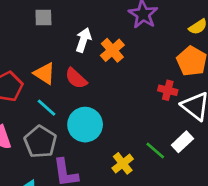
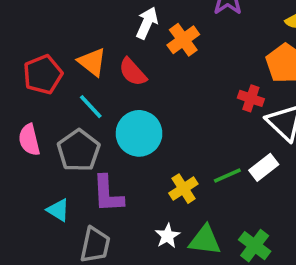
green line: (155, 151) -> (227, 176), turned -70

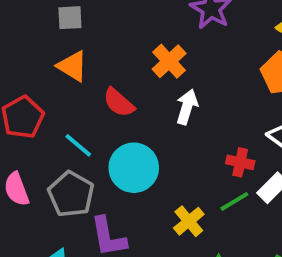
white arrow: (147, 23) -> (187, 107), moved
orange triangle: (92, 62) -> (72, 66), moved
red cross: (251, 98) -> (240, 162), moved

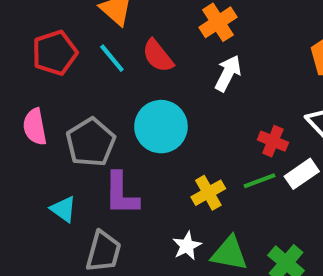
cyan line: (78, 145) -> (112, 58), moved

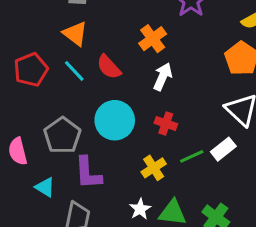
pink semicircle: (35, 127) -> (18, 151), moved
red cross: (273, 141) -> (166, 124), moved

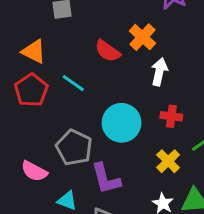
orange triangle: (75, 34) -> (34, 51), moved
red semicircle: (109, 67) -> (107, 51), moved
pink semicircle: (18, 151) -> (34, 171), turned -36

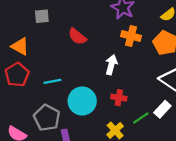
orange cross: (142, 37) -> (131, 36), moved, turned -30
red semicircle: (107, 51) -> (77, 37), moved
cyan line: (73, 83) -> (52, 81), moved, turned -48

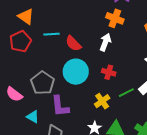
orange cross: (131, 36) -> (115, 18), moved
red semicircle: (77, 37) -> (73, 44), moved
cyan line: (52, 81) -> (52, 34), moved

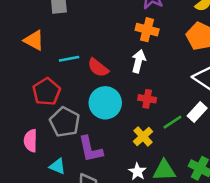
red pentagon: (20, 41) -> (46, 92), moved
pink semicircle: (14, 94) -> (31, 141), turned 60

